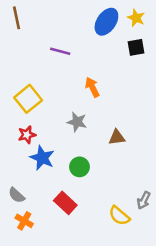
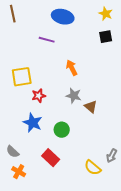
blue ellipse: (106, 22) -> (63, 17), moved, turned 70
yellow square: (28, 99) -> (22, 77), turned 30
gray star: (77, 122) -> (74, 96), moved
red star: (27, 135) -> (39, 96), moved
brown triangle: (117, 137) -> (91, 107), turned 48

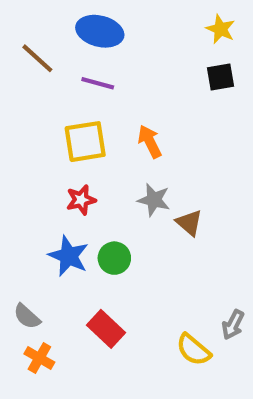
brown line: (13, 14) -> (37, 58), moved, turned -36
blue ellipse: (63, 17) -> (100, 31), moved
yellow square: (22, 77) -> (85, 142), moved
green circle: (62, 130) -> (114, 258), moved

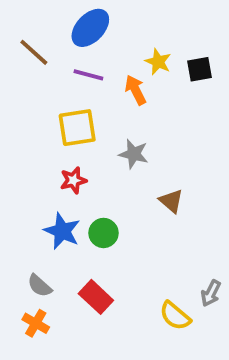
yellow star: (220, 29) -> (158, 62), moved
blue ellipse: (100, 31) -> (90, 28), turned -60
orange arrow: (150, 142) -> (136, 90), moved
gray star: (154, 200) -> (134, 154), moved
gray semicircle: (27, 316) -> (40, 286), moved

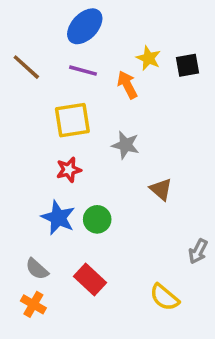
brown line: (34, 52) -> (26, 67), moved
gray arrow: (211, 293) -> (198, 251), moved

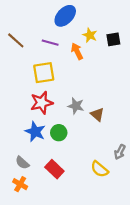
blue ellipse: (85, 26) -> (65, 16), moved
gray star: (125, 145) -> (76, 106), moved
red star: (69, 170) -> (42, 103), size x1.5
yellow semicircle: (164, 297) -> (99, 169), moved

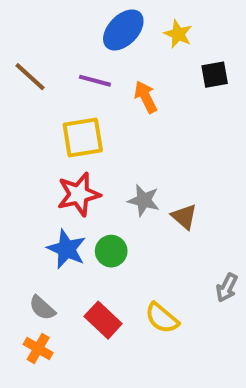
yellow star: (90, 35) -> (178, 34), moved
yellow semicircle: (99, 169) -> (162, 318), moved

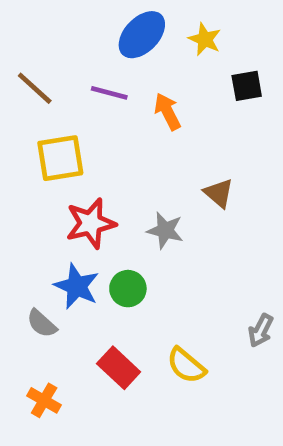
yellow square: (83, 137) -> (60, 158), moved
brown triangle: (184, 217) -> (219, 193), moved
gray semicircle: (42, 308) -> (42, 324), moved

